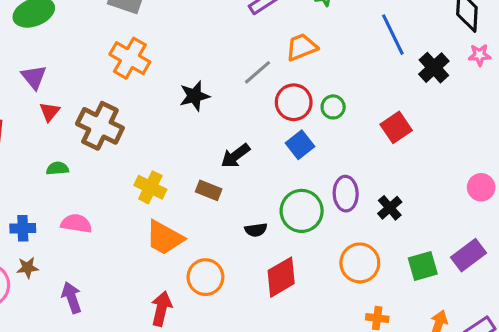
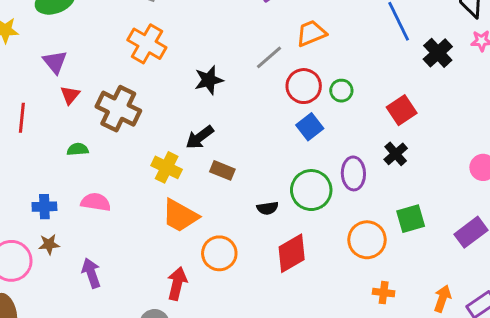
black arrow: (235, 156) -> (200, 137), moved
black cross: (390, 208) -> (396, 154), moved
green square: (423, 266) -> (411, 219), moved

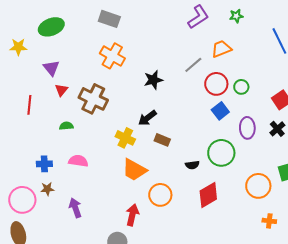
purple ellipse: (353, 173) -> (247, 128), moved

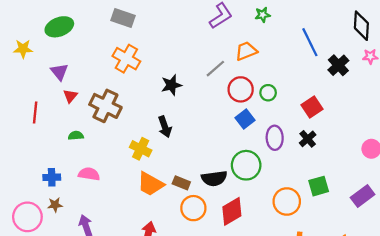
black arrow: (147, 118) -> (165, 127), turned -72
brown rectangle: (162, 140) -> (181, 183), moved
black semicircle: (192, 165) -> (214, 178), size x1.6
orange circle: (160, 195) -> (193, 208), moved

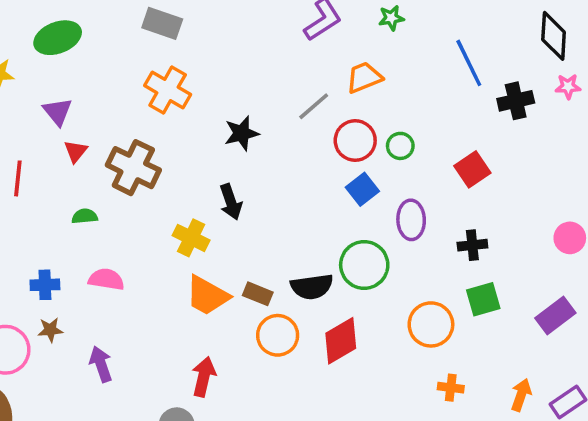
black cross: (338, 65) -> (516, 101), turned 30
black cross: (308, 139) -> (472, 245), moved, turned 35

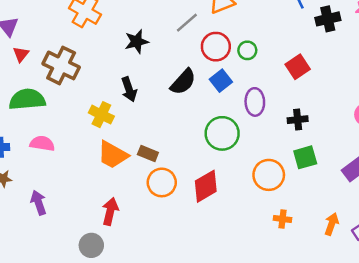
green semicircle: (85, 216) -> (27, 99), size x2.0
black semicircle: (312, 287) -> (183, 82), moved, turned -40

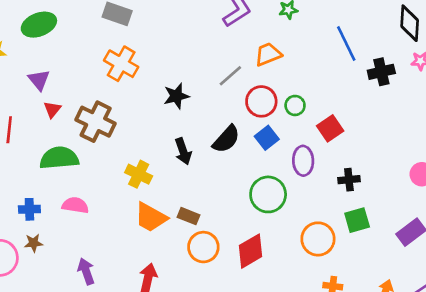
red square: (298, 67) -> (330, 128), moved
black arrow: (129, 89) -> (183, 151), moved
purple arrow: (38, 203) -> (86, 271), moved

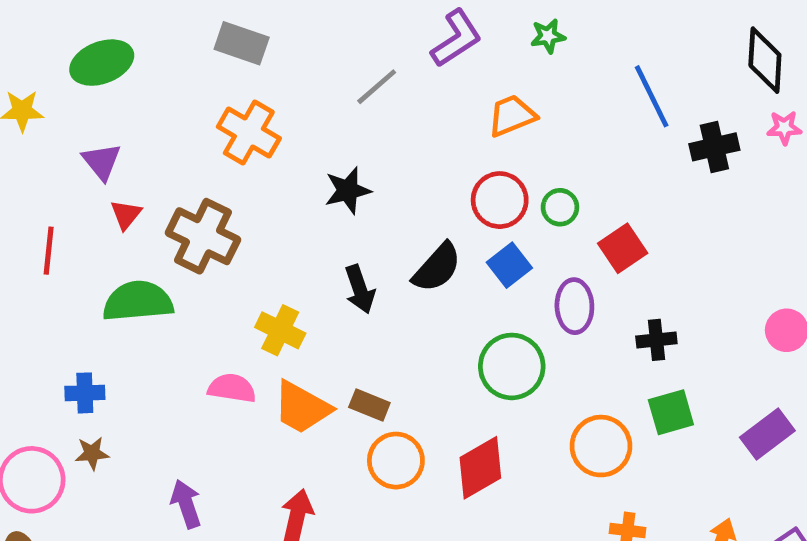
gray line: (230, 76) -> (377, 87), moved
pink semicircle: (75, 205) -> (232, 388), moved

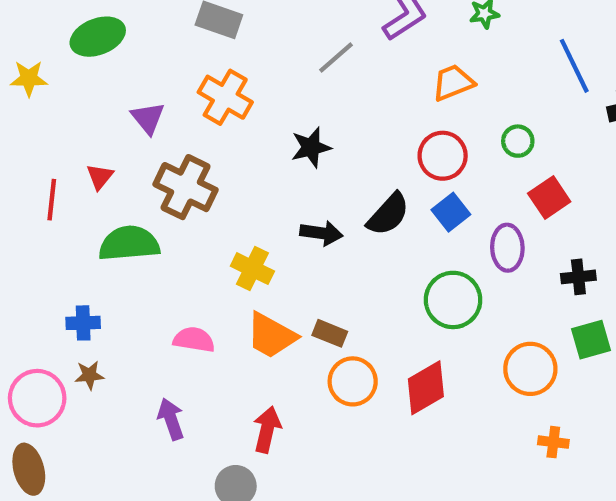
purple triangle: (102, 161) -> (148, 118), moved
green circle: (560, 207) -> (518, 141), moved
red triangle: (126, 214) -> (100, 177), moved
black arrow: (360, 289) -> (321, 233), turned -63
pink semicircle: (232, 388) -> (194, 340), moved

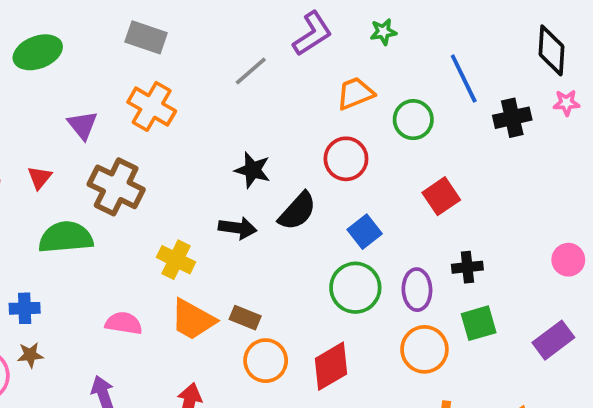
green circle: (518, 141) -> (413, 120), moved, size x1.4
black star: (311, 147) -> (253, 170), moved, turned 30
blue square: (451, 212) -> (365, 232), moved
purple ellipse: (507, 248) -> (417, 290), moved

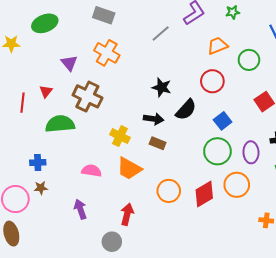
brown rectangle: (245, 318) -> (158, 143), moved
orange circle: (424, 349) -> (237, 185), moved

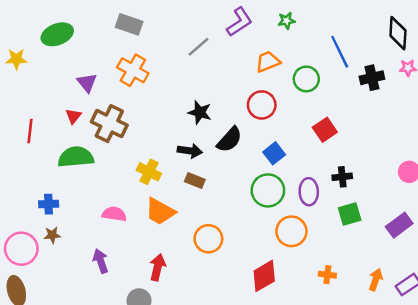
red triangle: (46, 91) -> (73, 116), moved
red diamond: (204, 194) -> (264, 276), moved

